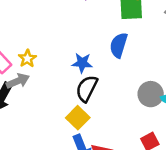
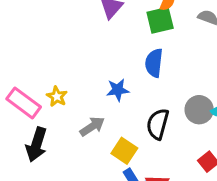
gray arrow: (18, 81) -> (92, 126), moved
black semicircle: (87, 89) -> (158, 124), moved

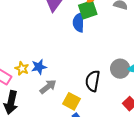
blue semicircle: (154, 63) -> (79, 22), moved
blue star: (118, 90) -> (39, 67), moved

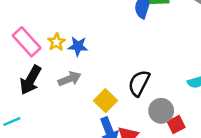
gray circle: (120, 69) -> (161, 111), moved
gray arrow: (48, 87) -> (70, 79), moved

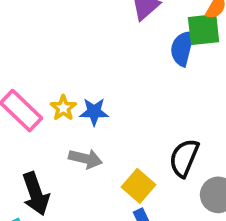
gray arrow: (70, 79) -> (85, 159), turned 40
black arrow: (31, 80) -> (36, 194), moved, turned -44

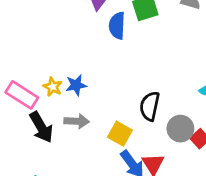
blue semicircle: (182, 48) -> (117, 26), moved
black arrow: (36, 194) -> (41, 127), moved

